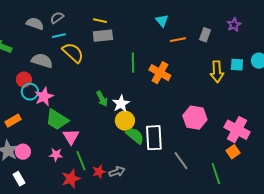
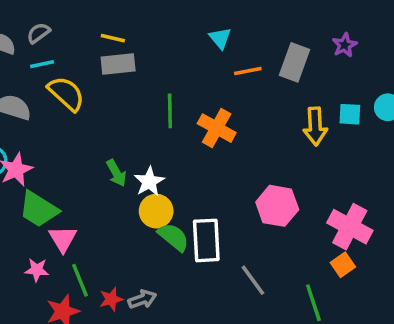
gray rectangle: (205, 35) -> (294, 62), size x1.5

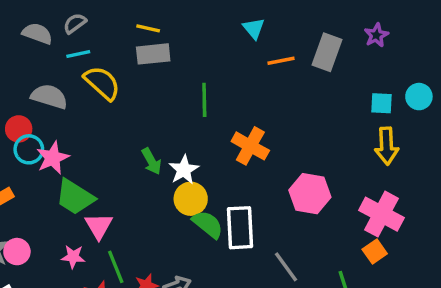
yellow arrow: (315, 126) -> (387, 146), moved
orange cross: (217, 128) -> (250, 146), moved

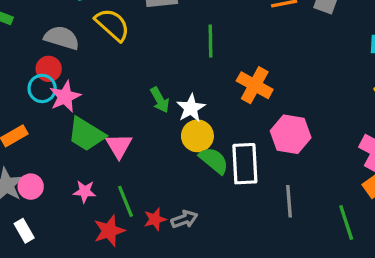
red circle: (19, 129) -> (49, 69), moved
pink hexagon: (310, 194) -> (291, 134), moved
pink triangle: (99, 226) -> (119, 146), moved
gray line: (286, 267) -> (289, 201), turned 32

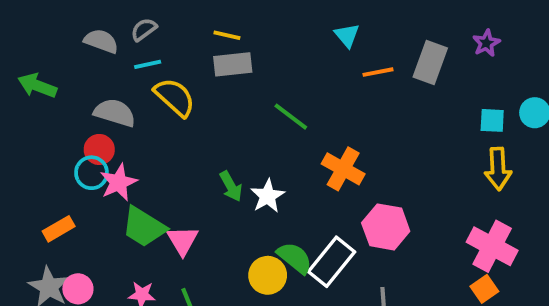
green line: (211, 41) -> (291, 117), turned -52
yellow circle: (197, 136) -> (268, 275), moved
white rectangle: (245, 164) -> (332, 262), turned 42

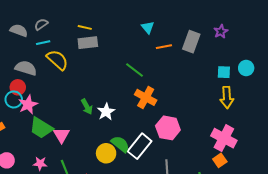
green line: (291, 117) -> (134, 70), moved

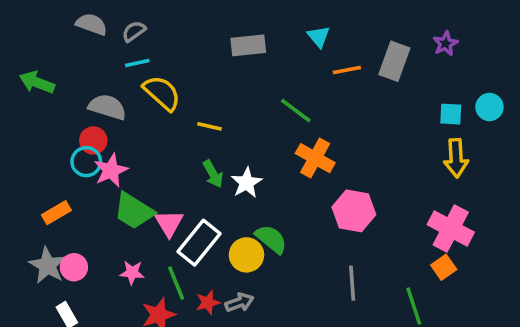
yellow line: (85, 27) -> (210, 126), moved
gray semicircle: (19, 30) -> (92, 24), moved
gray rectangle: (88, 43) -> (248, 45), moved
white rectangle: (140, 146) -> (199, 243), moved

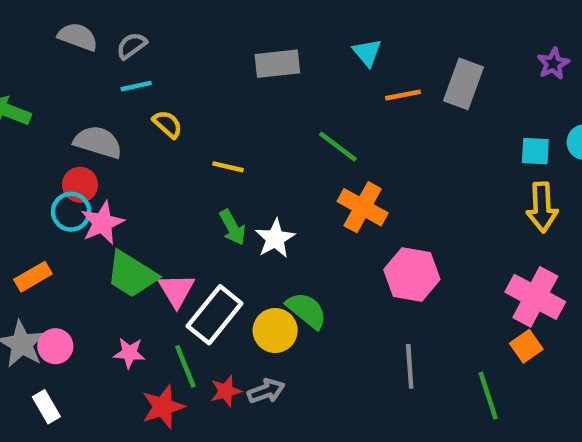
purple star: (445, 44) -> (553, 64), moved
yellow semicircle: (162, 93) -> (167, 124), size x0.6

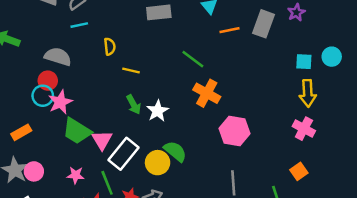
purple star: (553, 64) -> (296, 12), moved
yellow semicircle: (167, 124) -> (110, 47), moved, turned 42
pink cross: (535, 297) -> (304, 129), moved, size x0.7

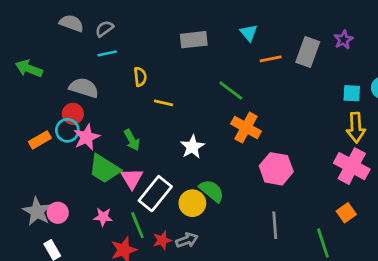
green arrow: (134, 105) -> (132, 140), moved
pink cross: (304, 129) -> (352, 166), size x1.4
orange rectangle: (21, 132) -> (40, 140), moved

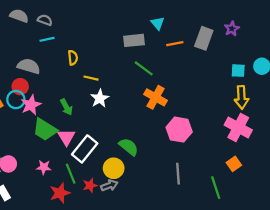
gray semicircle: (104, 29) -> (45, 20), turned 56
gray rectangle: (194, 40) -> (134, 40), moved
white star: (192, 147) -> (100, 98), moved
yellow circle: (192, 203) -> (114, 168), moved

